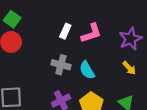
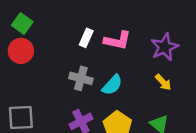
pink L-shape: (91, 33) -> (118, 40), turned 30
cyan semicircle: (87, 70) -> (112, 85), turned -108

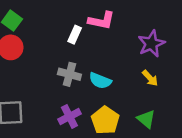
pink L-shape: (118, 40) -> (101, 21), moved
cyan semicircle: (112, 85) -> (100, 81), turned 70

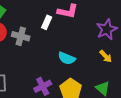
gray cross: (69, 74) -> (21, 36), moved

